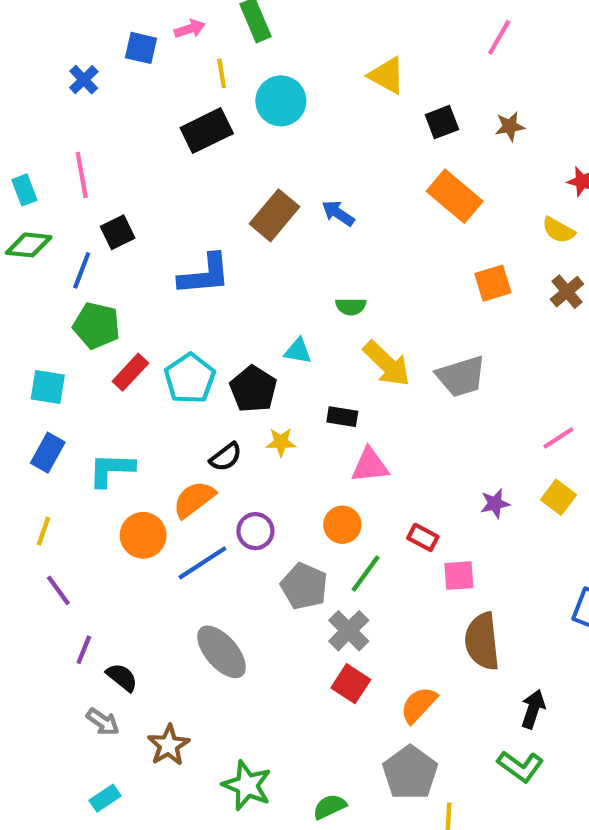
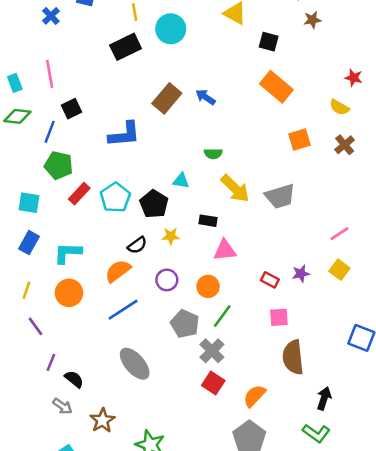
black square: (442, 122) -> (269, 42), turned 36
brown star: (510, 126) -> (312, 20), moved
purple circle: (255, 531) -> (167, 280), moved
orange circle: (143, 535) -> (69, 293), moved
red rectangle: (423, 537) -> (270, 280), moved

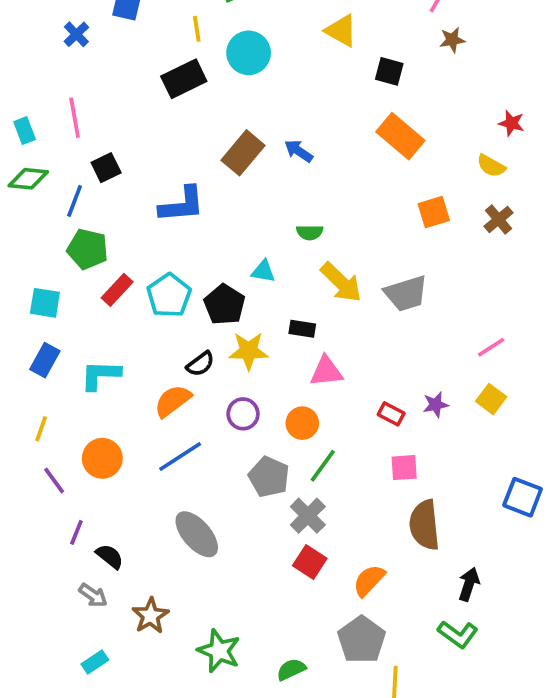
yellow star: (171, 236) -> (249, 351), size x1.5
orange circle: (69, 293) -> (102, 458), moved

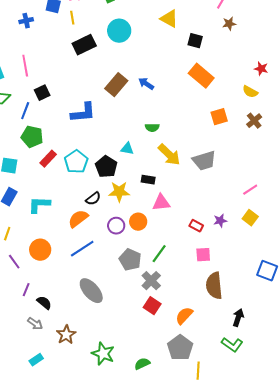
yellow line: (197, 29) -> (72, 18), moved
blue cross: (76, 34) -> (26, 21), turned 32
orange circle: (302, 423) -> (138, 222), moved

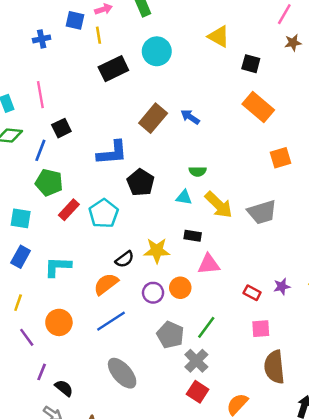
cyan triangle: (127, 149) -> (184, 197), moved
black pentagon: (106, 167) -> (141, 183), moved

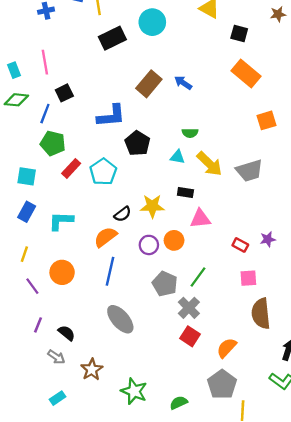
blue line: (111, 321) -> (110, 271), turned -44
purple line: (42, 372) -> (38, 325), moved

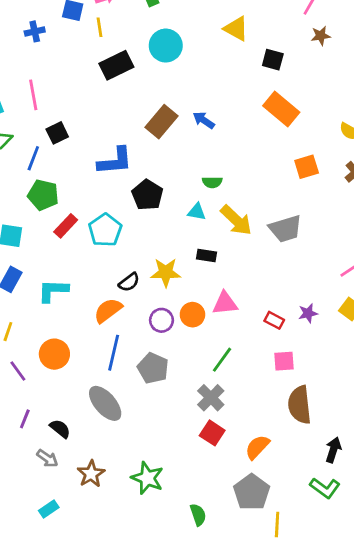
pink triangle: (200, 219) -> (225, 303), moved
gray pentagon: (165, 284) -> (153, 368), moved
gray ellipse: (120, 319) -> (105, 403), moved
green star: (134, 391) -> (147, 478), moved
green semicircle: (179, 403) -> (198, 515), turned 96

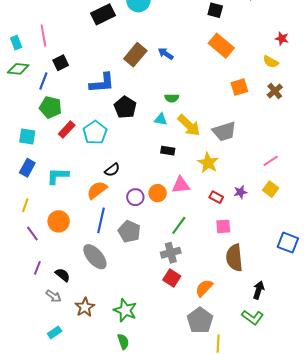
yellow star: (166, 272) -> (208, 163), moved, turned 30
gray cross: (211, 398) -> (171, 253), turned 30
green semicircle: (198, 515) -> (123, 342), moved

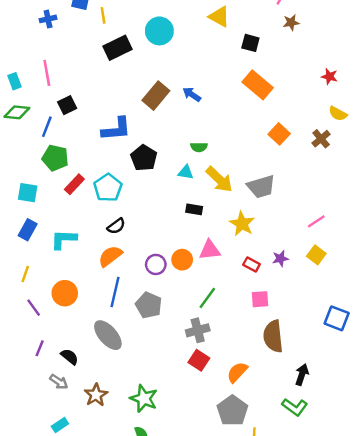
yellow semicircle: (271, 62) -> (338, 114), moved
orange square: (239, 87) -> (279, 134), turned -30
black semicircle: (112, 170) -> (116, 226), moved

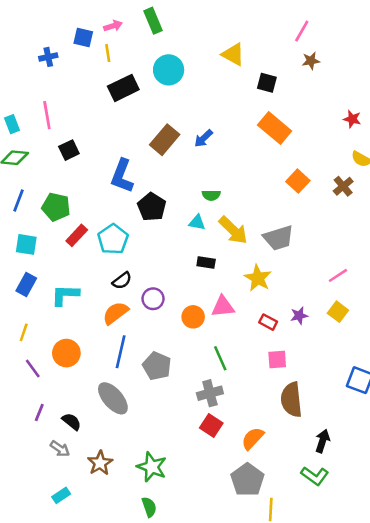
blue arrow: (192, 94) -> (203, 138), turned -78
blue line: (47, 127) -> (19, 200), moved
blue L-shape: (116, 129) -> (122, 176), turned 116
purple circle: (156, 264) -> (153, 299), moved
green line: (207, 298) -> (220, 358), turned -60

